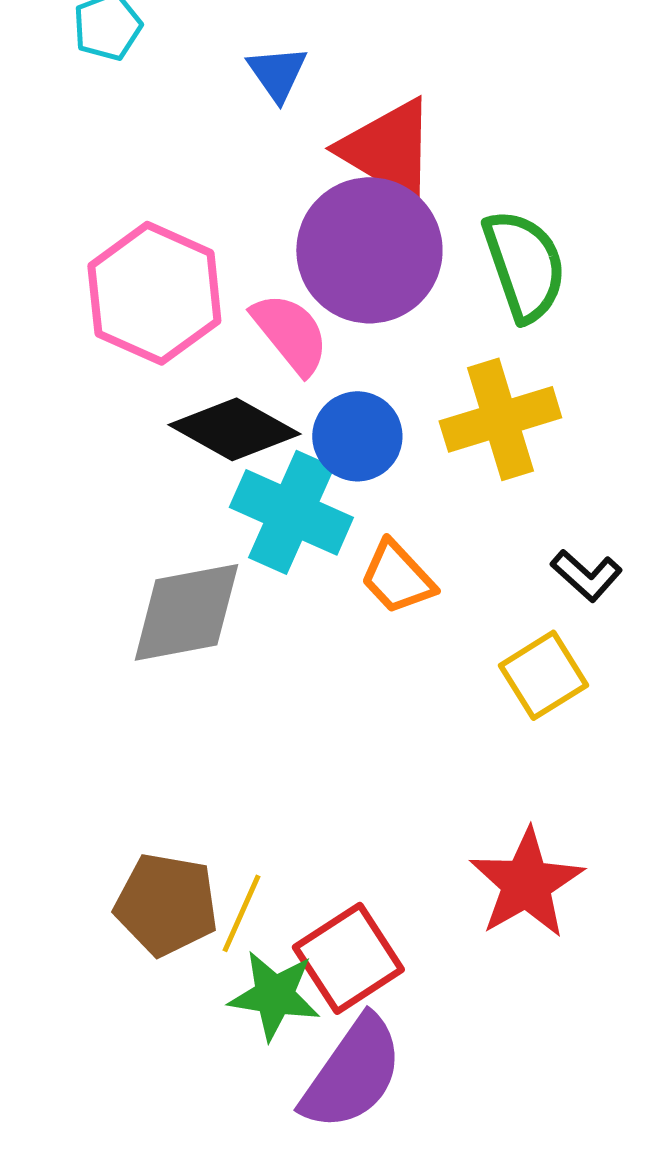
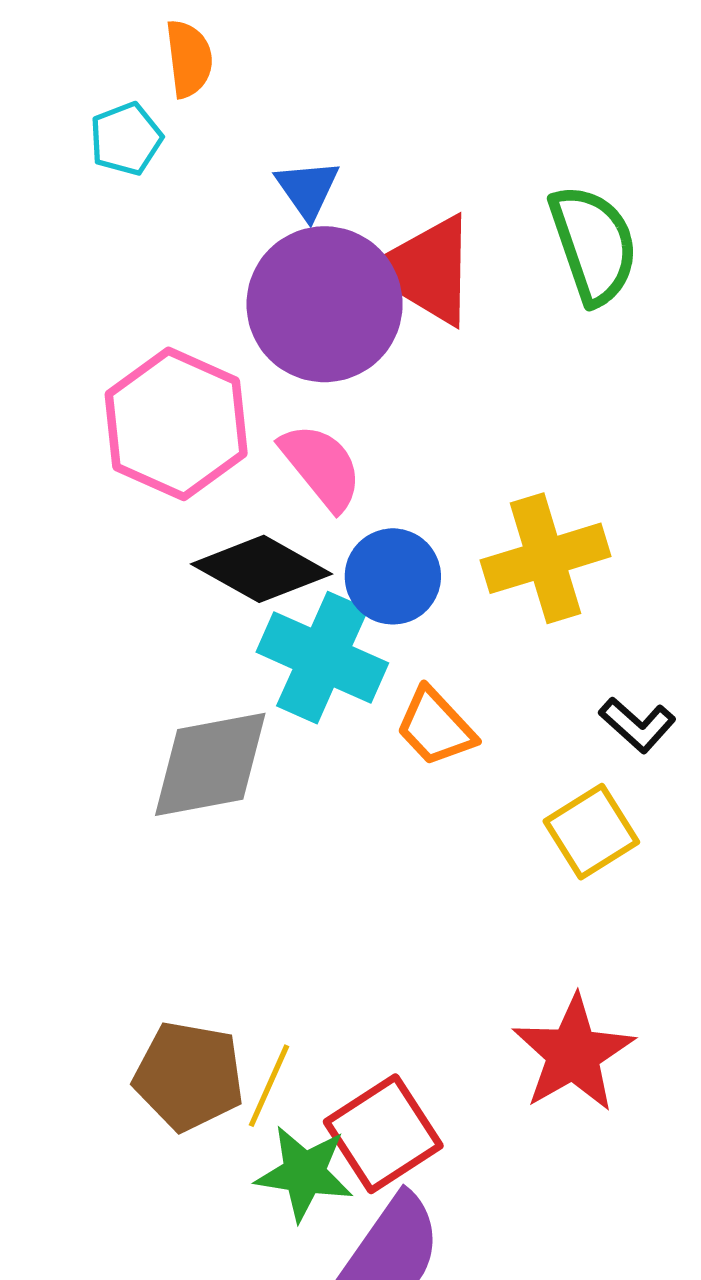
purple circle: (369, 250) -> (325, 304), moved
green semicircle: (524, 265) -> (594, 244), moved

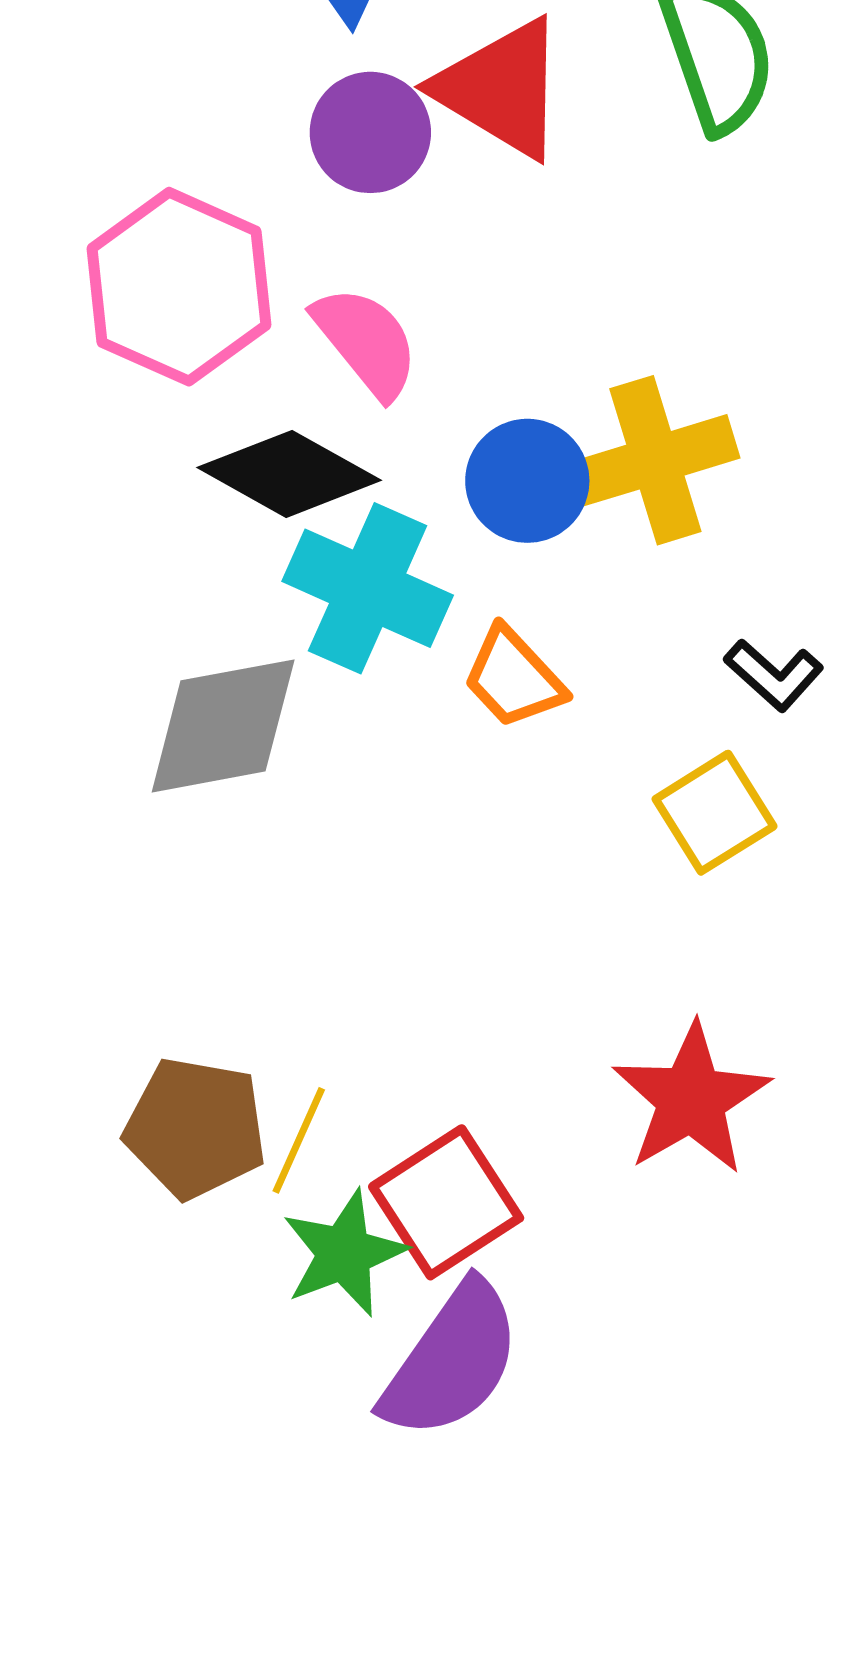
purple circle: (325, 304) -> (370, 132), size x0.6
blue circle: (393, 576) -> (527, 481), moved
green star: (304, 1173) -> (344, 1253), turned -30

